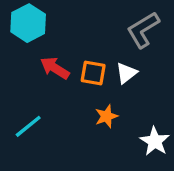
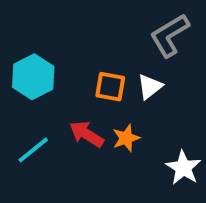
cyan hexagon: (28, 23) -> (33, 77), moved
red arrow: (55, 68) -> (87, 134), moved

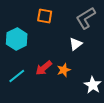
orange square: (110, 87) -> (45, 16), moved
red arrow: (87, 134) -> (44, 68), turned -72

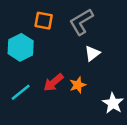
orange square: (45, 16) -> (44, 21), moved
gray L-shape: (86, 18) -> (81, 22), moved

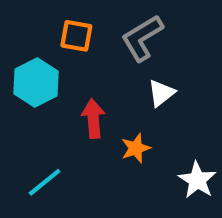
red arrow: (53, 83) -> (93, 119), moved, turned 125
cyan line: (21, 92) -> (45, 182), moved

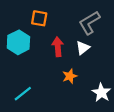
gray L-shape: (142, 38) -> (89, 23), moved
red arrow: (93, 119) -> (58, 47), moved

